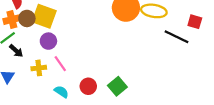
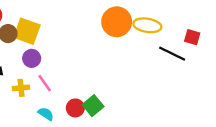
green square: (117, 86) -> (93, 106), moved

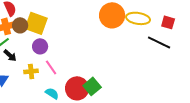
red square: (192, 37) -> (168, 22), moved
red circle: (75, 108) -> (77, 88), size x1.5

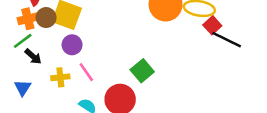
red square: (168, 22) -> (212, 25), moved, turned 32
green square: (92, 86) -> (142, 71), moved

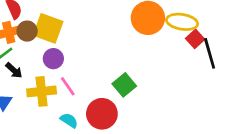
black line: (227, 40) -> (210, 53), turned 48
yellow cross: (60, 77) -> (42, 91), size x1.5

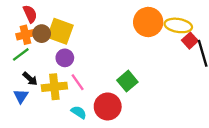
black arrow: (14, 70) -> (30, 79), moved

